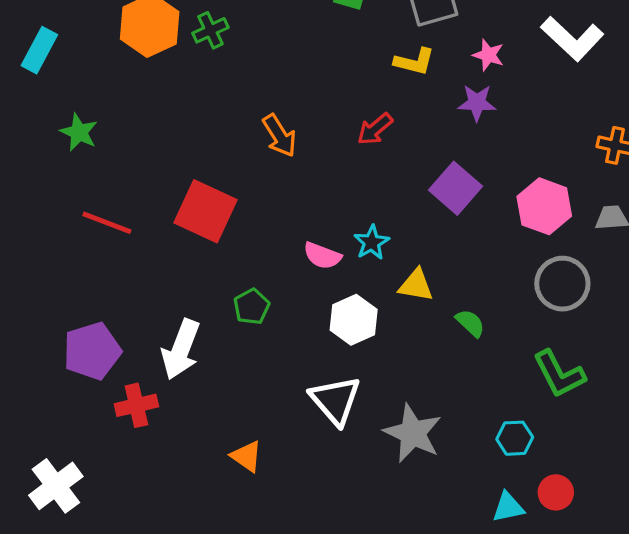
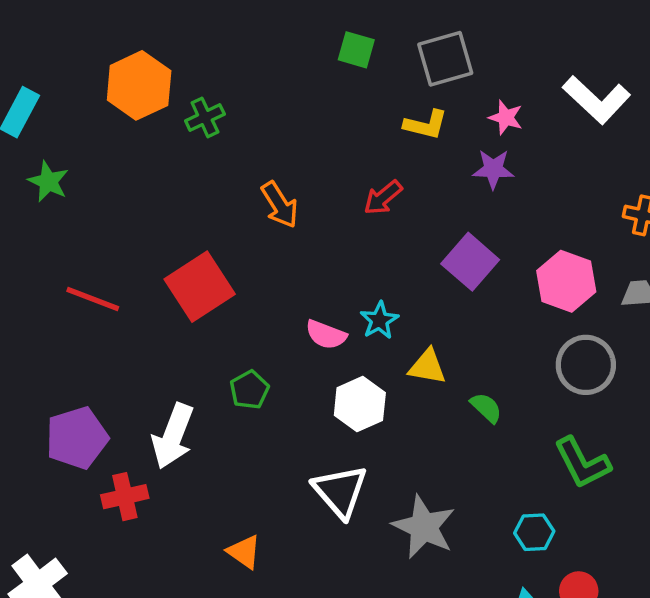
green cross: (210, 30) -> (205, 117), moved
green star: (79, 132) -> (48, 182), moved
red square: (206, 211) -> (200, 287), turned 32

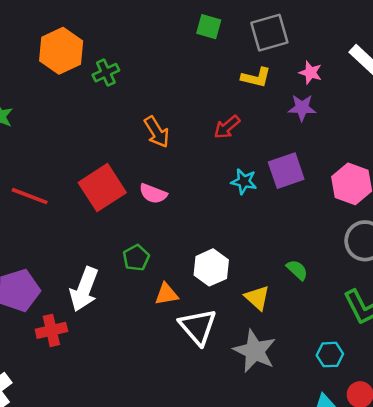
purple square: (470, 262) -> (286, 171), turned 30
cyan star: (379, 320) -> (244, 182), moved, turned -30
pink semicircle: (326, 335) -> (153, 194), moved
yellow triangle: (427, 367) -> (257, 298), moved, turned 32
orange triangle: (244, 552) -> (166, 294), moved, turned -45

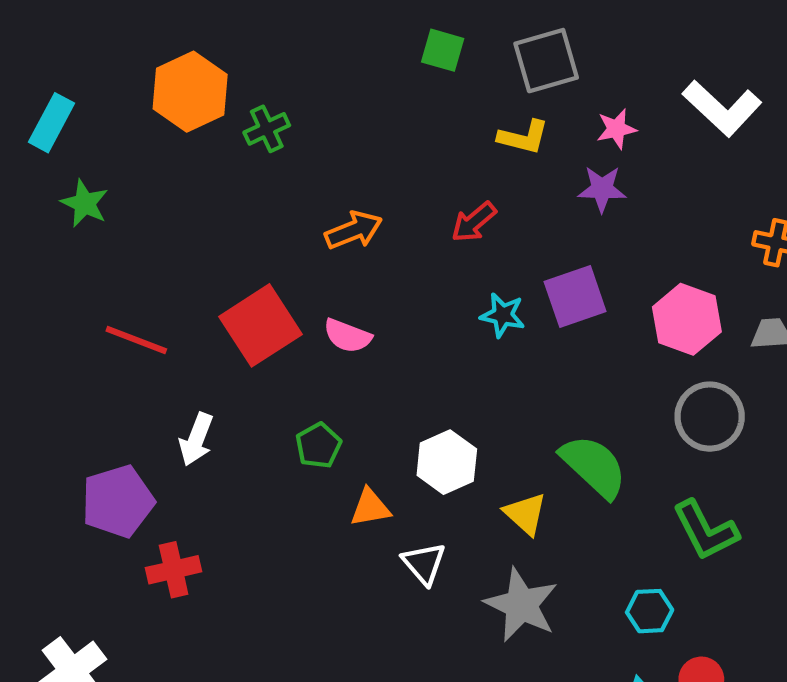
pink star: (310, 73) -> (616, 129), turned -30
orange arrow: (157, 132) -> (354, 230), turned -80
green semicircle: (297, 270) -> (594, 466), size x1.8
white arrow: (84, 289) -> (196, 439), moved, size x0.7
white triangle: (198, 327) -> (424, 563), size x0.7

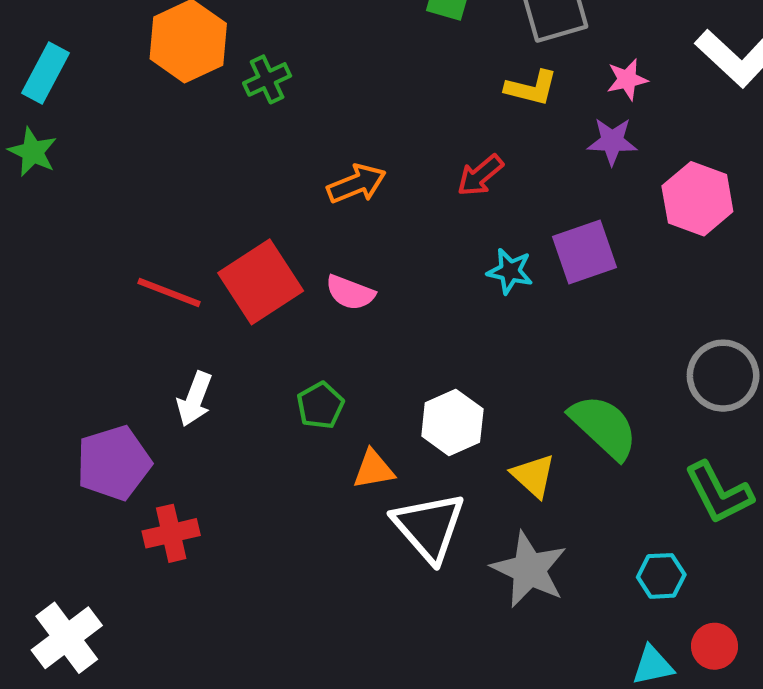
green star: (85, 203) -> (33, 152), moved
pink hexagon: (687, 319) -> (697, 199), moved
red line: (136, 340) -> (169, 293), moved
white triangle: (424, 563) -> (429, 527), size x1.6

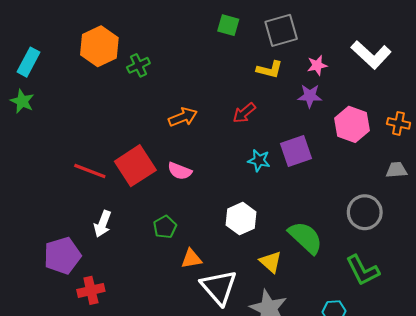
white hexagon: (452, 422) -> (241, 219), moved

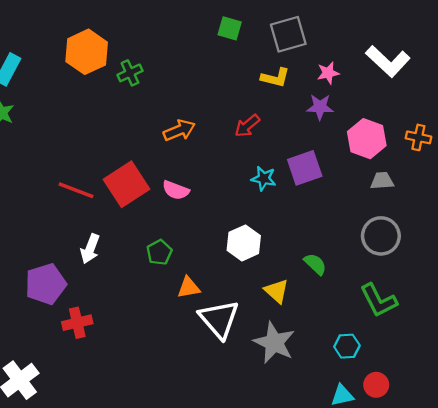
gray trapezoid: (396, 170) -> (382, 181), moved
green semicircle: (306, 238) -> (315, 264), size x0.6

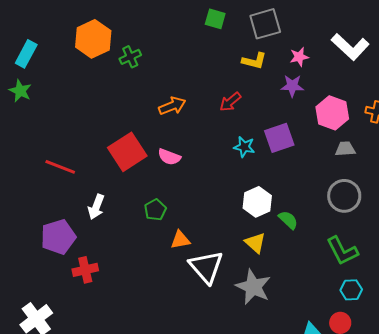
red line: (76, 190) -> (60, 167), moved
white hexagon: (244, 243) -> (257, 202), moved
cyan hexagon: (347, 346) -> (351, 290), moved

